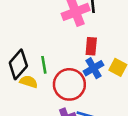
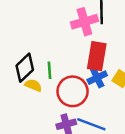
red rectangle: (91, 46) -> (97, 56), size x1.6

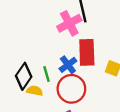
blue cross: (97, 78) -> (68, 65), moved

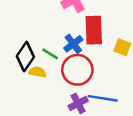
green line: (47, 74) -> (50, 54), turned -42

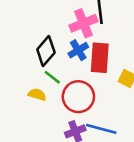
blue cross: (73, 44) -> (78, 50), moved
black diamond: (25, 57) -> (46, 51), moved

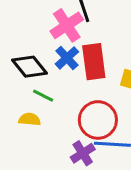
black diamond: (46, 51) -> (29, 67), turned -68
red circle: (78, 97) -> (98, 120), moved

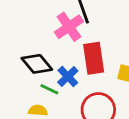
blue cross: (67, 58) -> (68, 76), moved

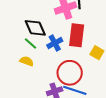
green line: (49, 89) -> (31, 43), moved

